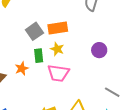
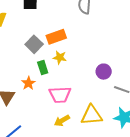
purple circle: (99, 50) -> (104, 72), moved
pink trapezoid: (58, 73) -> (60, 95), moved

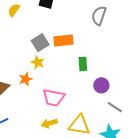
yellow star: (60, 57) -> (38, 62), moved
green rectangle: (43, 67) -> (83, 64), moved

